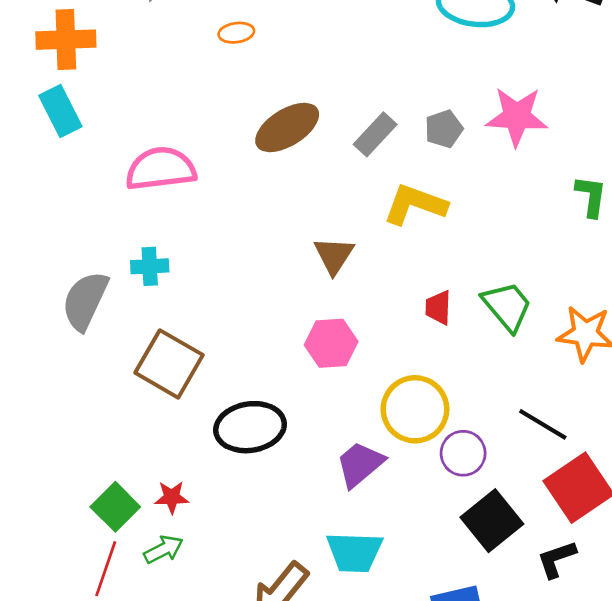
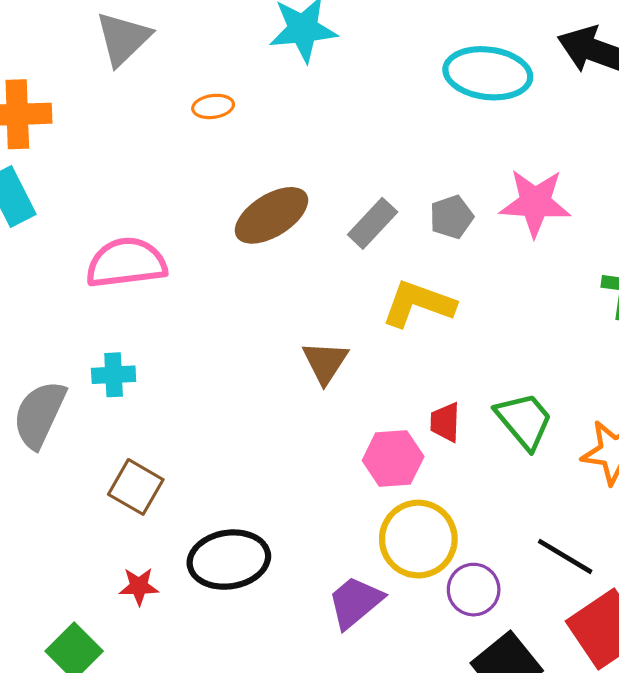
pink hexagon: (331, 343) -> (393, 459), moved
brown square: (169, 364) -> (136, 487), size x0.7
red star: (172, 497) -> (139, 586), moved

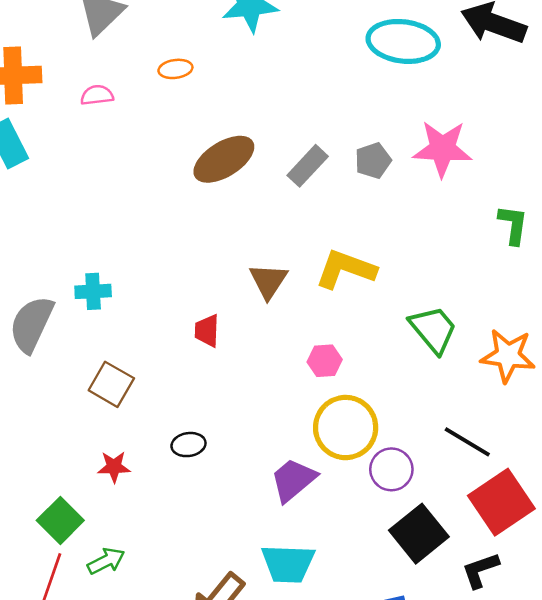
pink semicircle: (126, 263) -> (97, 95), moved, size x0.5
yellow L-shape: (418, 304) -> (346, 269), moved
red trapezoid: (445, 422) -> (207, 331), moved
pink hexagon: (393, 459) -> (325, 361), size x0.7
black ellipse: (229, 560) -> (189, 445), size x0.5

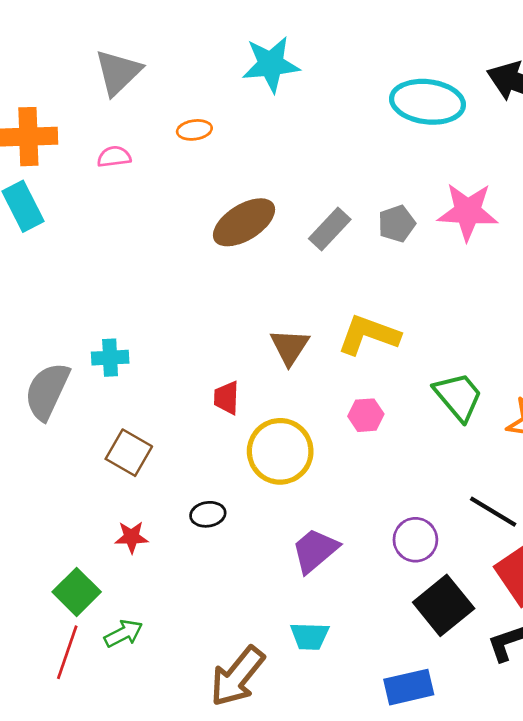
pink hexagon: (325, 361) -> (366, 415), moved
yellow circle: (346, 428) -> (280, 451), moved
cyan trapezoid: (288, 564) -> (310, 636), size x0.7

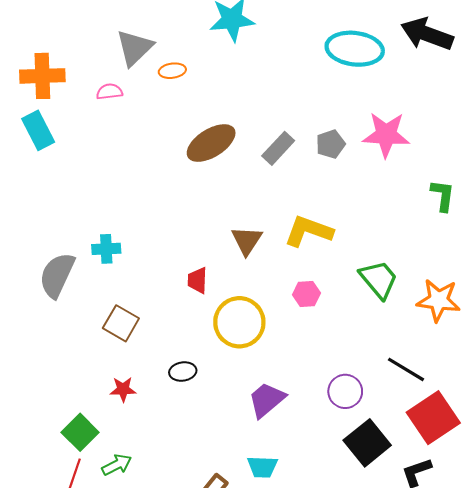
gray triangle: (118, 72) -> (135, 48), moved

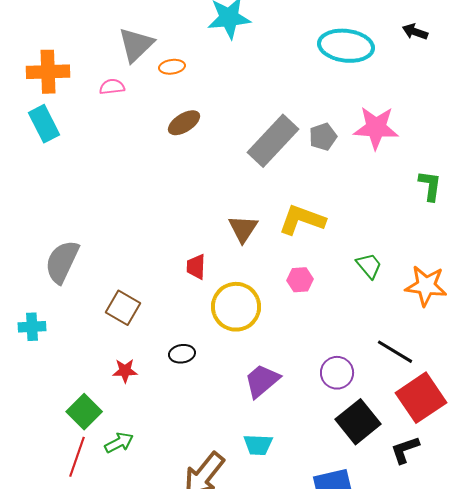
black arrow: (427, 34) -> (415, 32), size x0.5
brown ellipse: (211, 143) -> (184, 123), moved, size x0.7
gray rectangle: (278, 148) -> (273, 141), size x1.6
cyan cross: (106, 249) -> (32, 327), moved
green trapezoid: (379, 279) -> (369, 266), size x0.7

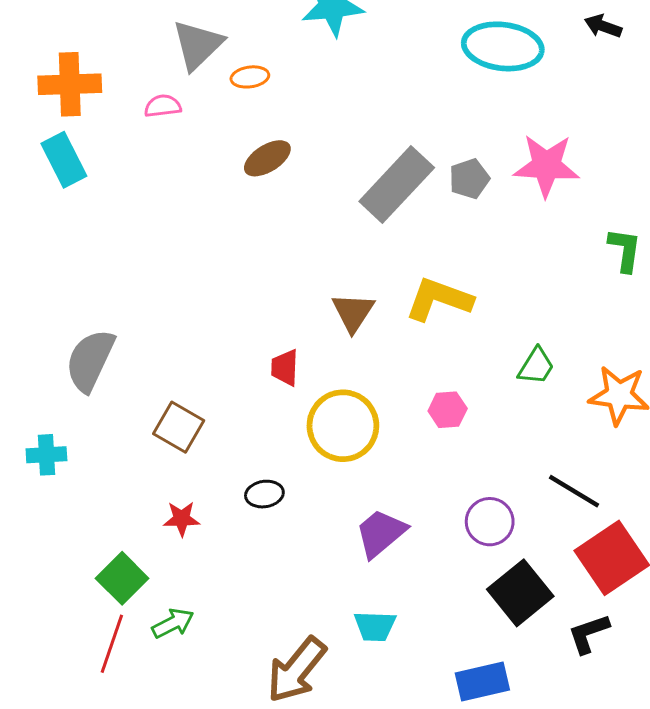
green trapezoid: (369, 266) -> (536, 366), turned 72
pink hexagon: (300, 280) -> (448, 410), moved

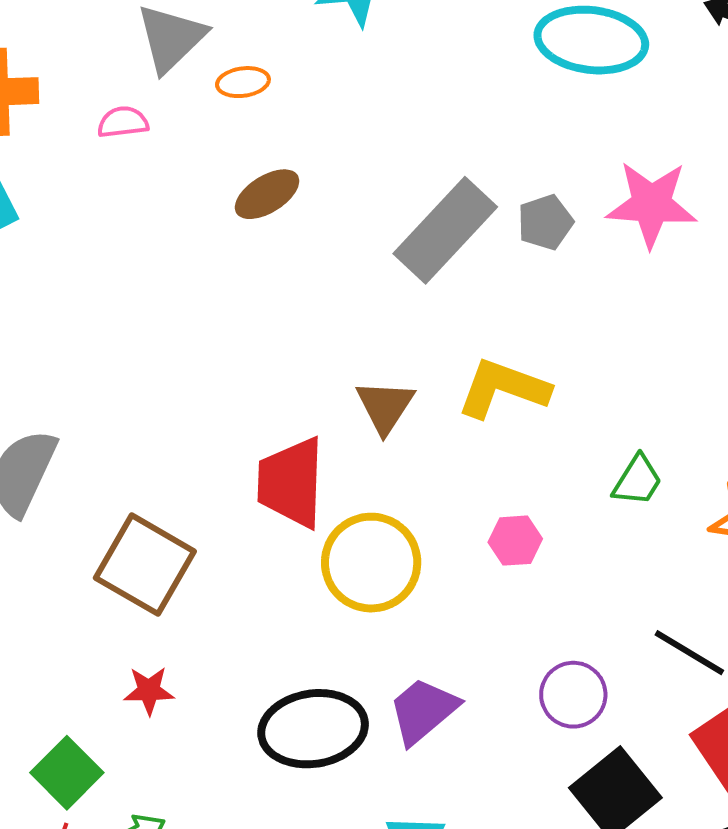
red trapezoid: (285, 368) -> (291, 482), size x1.8
brown square: (179, 427) -> (145, 565), size x1.4
black ellipse: (264, 494) -> (313, 729), moved, size x2.0

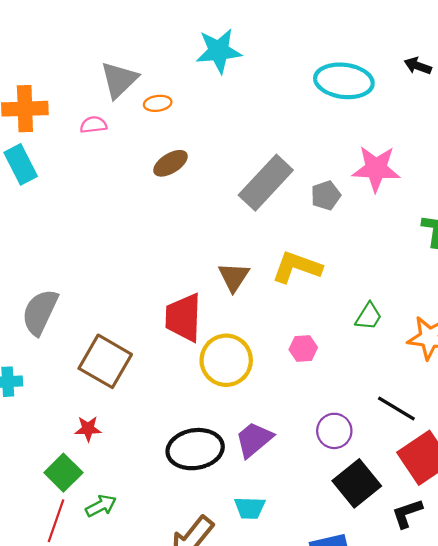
gray pentagon: (545, 222) -> (326, 195), moved
red star: (149, 691) -> (88, 429), moved

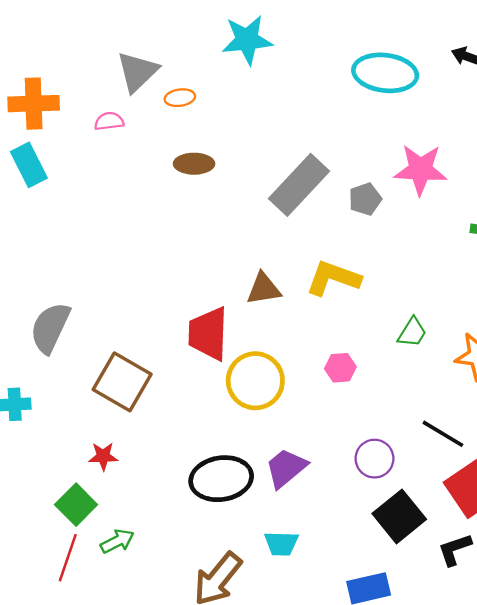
brown ellipse: (171, 163) -> (194, 164), turned 32
brown triangle: (234, 277) -> (264, 289), turned 48

